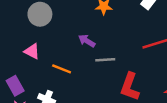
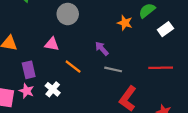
pink triangle: (32, 51) -> (52, 44), turned -32

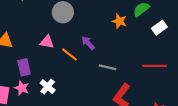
purple arrow: (102, 49) -> (88, 43), moved
orange line: (73, 67) -> (69, 54), moved

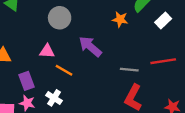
purple arrow: (88, 43) -> (90, 47), size x1.5
orange line: (69, 54) -> (64, 70), moved
gray line: (107, 67) -> (129, 70), moved

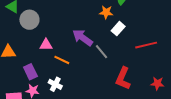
gray circle: (60, 18) -> (29, 20), moved
white rectangle: (163, 20) -> (118, 29), moved
gray line: (129, 70) -> (101, 52), moved, turned 49

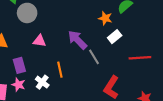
orange line: (62, 60) -> (60, 70), moved, turned 42

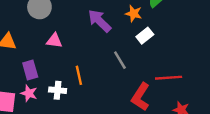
purple arrow: (77, 40) -> (100, 21), moved
red line: (140, 58) -> (169, 78), moved
white cross: (42, 82) -> (58, 90), turned -32

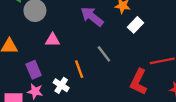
gray line: (120, 60) -> (104, 54), moved
white cross: (58, 90) -> (61, 85), turned 35

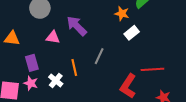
purple arrow: (92, 16) -> (77, 26), moved
gray line: (104, 54) -> (99, 56), turned 56

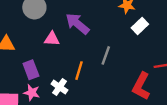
orange line: (74, 67) -> (79, 71), turned 35

